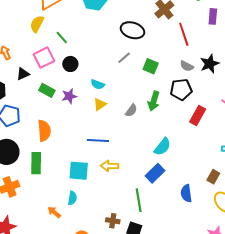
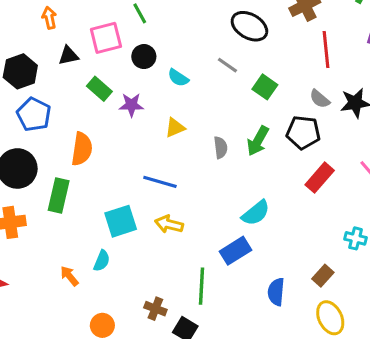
gray line: (124, 58) -> (227, 65), turned 64
cyan semicircle: (98, 84) -> (178, 78), moved
gray semicircle: (131, 110) -> (221, 148), turned -56
cyan square: (79, 171) -> (121, 221), turned -35

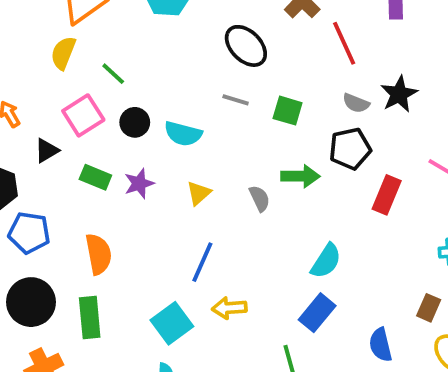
black ellipse: (249, 26) -> (246, 46), turned 33
cyan semicircle: (178, 78) -> (183, 134), size x1.4
green arrow: (258, 141) -> (300, 176), turned -100
blue line: (160, 182) -> (202, 262), turned -64

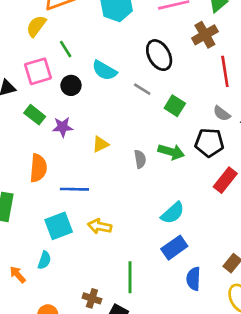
cyan semicircle: (183, 134) -> (104, 70), moved
orange semicircle: (99, 254) -> (38, 168), moved
blue line: (202, 262) -> (74, 189), moved, turned 52
blue rectangle: (317, 313) -> (174, 248), moved

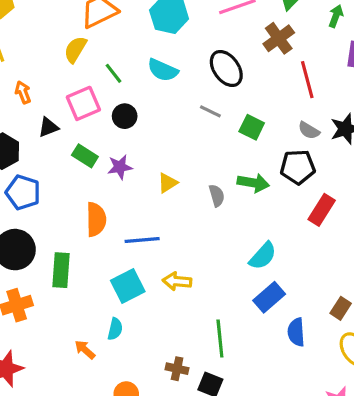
cyan semicircle: (104, 70) -> (163, 70), moved

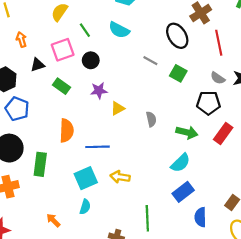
black ellipse: (226, 68) -> (177, 36), moved
purple star: (120, 167) -> (99, 91), moved
green arrow: (253, 183) -> (187, 132), moved
cyan semicircle: (115, 329) -> (85, 207), moved

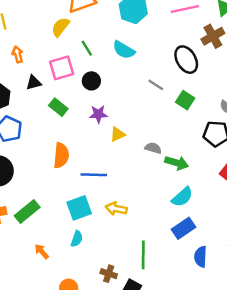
gray semicircle: (151, 119) -> (153, 148), turned -64
green arrow: (187, 132) -> (177, 163), moved
green rectangle: (40, 164) -> (27, 211), moved, turned 40

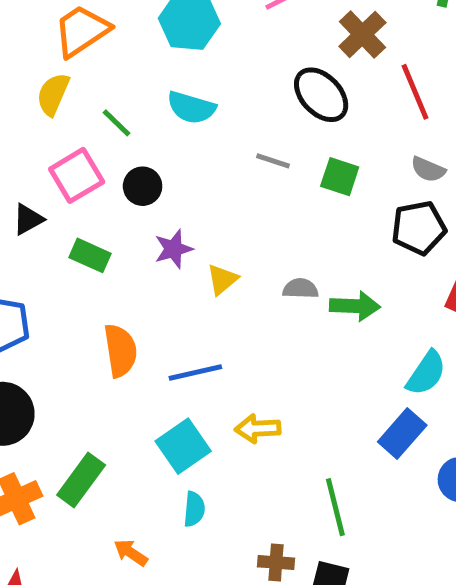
cyan semicircle: (182, 197) -> (426, 373), moved

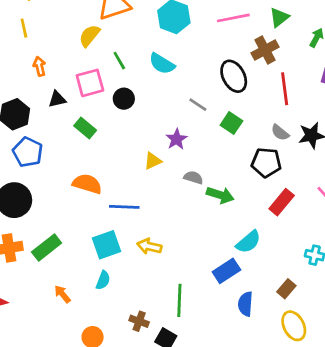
purple star: (173, 249) -> (176, 139), moved, turned -30
orange semicircle: (120, 351) -> (87, 184), turned -80

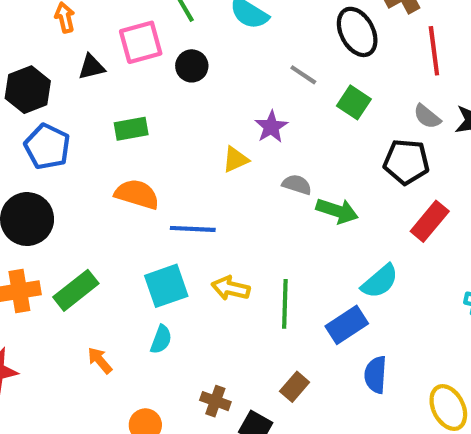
green rectangle: (85, 128) -> (131, 129), moved, turned -50
brown rectangle: (286, 289) -> (295, 387), moved
green line: (179, 300) -> (285, 304), moved

